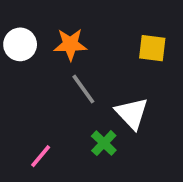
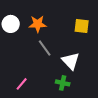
green cross: (104, 143) -> (63, 83), moved, turned -32

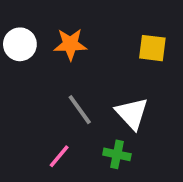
gray line: (45, 48) -> (80, 110), moved
pink line: (22, 84) -> (59, 156), moved

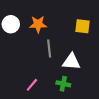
gray line: (80, 110) -> (49, 48), moved, turned 30
white triangle: (132, 113) -> (71, 62), turned -42

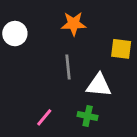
orange star: (38, 24) -> (74, 24), moved
yellow square: (82, 26) -> (121, 49), moved

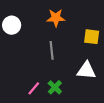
white triangle: (99, 85) -> (86, 70), moved
green cross: (88, 116) -> (55, 87), moved, turned 32

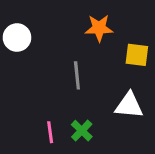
orange star: (56, 18) -> (99, 28), moved
pink line: (34, 88) -> (50, 132), turned -48

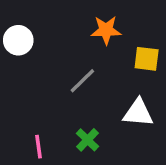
gray line: (77, 75) -> (82, 81), turned 52
pink line: (50, 132) -> (38, 147), moved

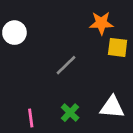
orange star: (106, 30) -> (101, 23), moved
white triangle: (138, 113) -> (112, 107), moved

